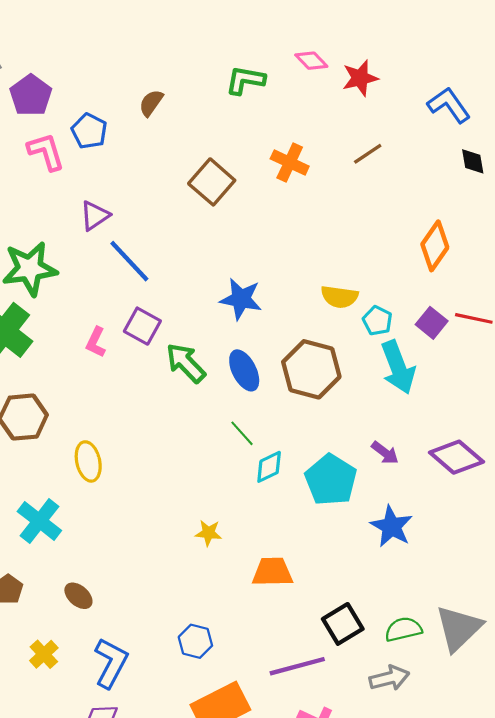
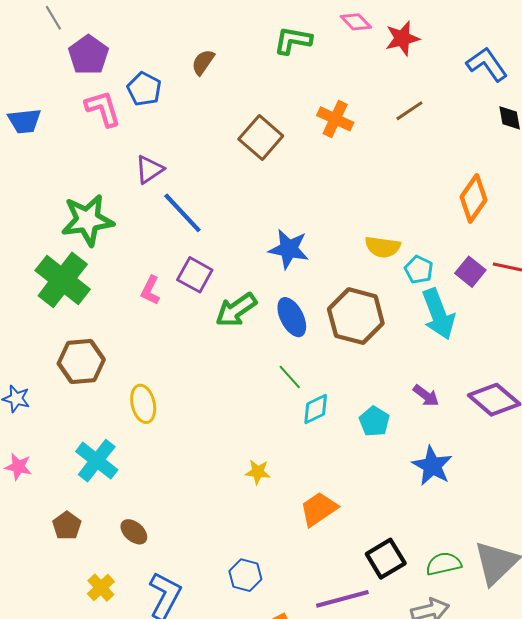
green arrow: (186, 363) -> (236, 310), turned -81
cyan pentagon: (331, 480) -> (374, 421), size x0.6
orange trapezoid: (272, 572) -> (319, 509), turned -33

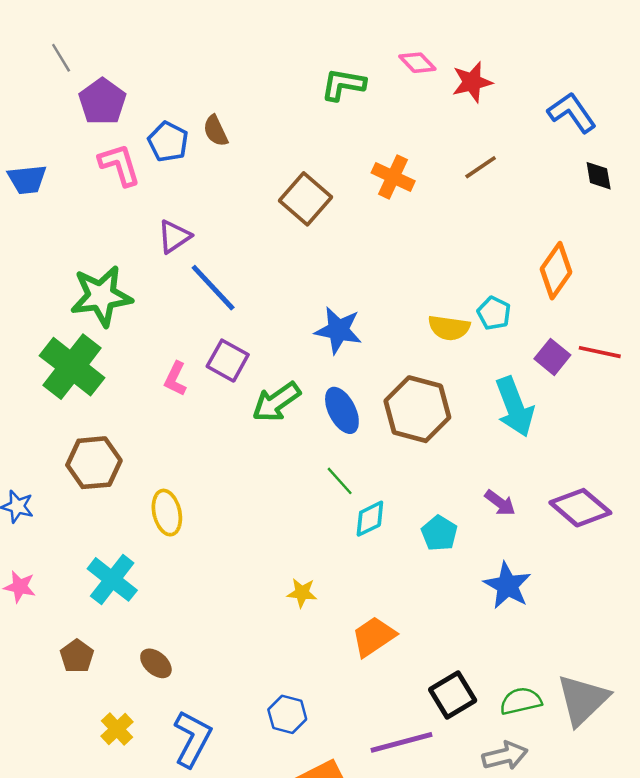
brown semicircle: (203, 62) -> (216, 131), moved, turned -60
cyan pentagon: (419, 270) -> (494, 313), moved

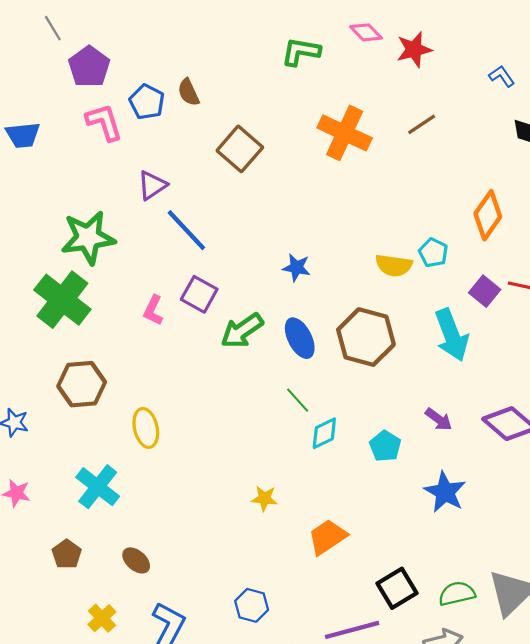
blue L-shape: (572, 113) -> (502, 76), size x0.6
orange cross: (393, 177) -> (345, 133), size x1.4
brown square: (306, 199) -> (240, 149), moved
blue star: (338, 330) -> (297, 268), size x0.7

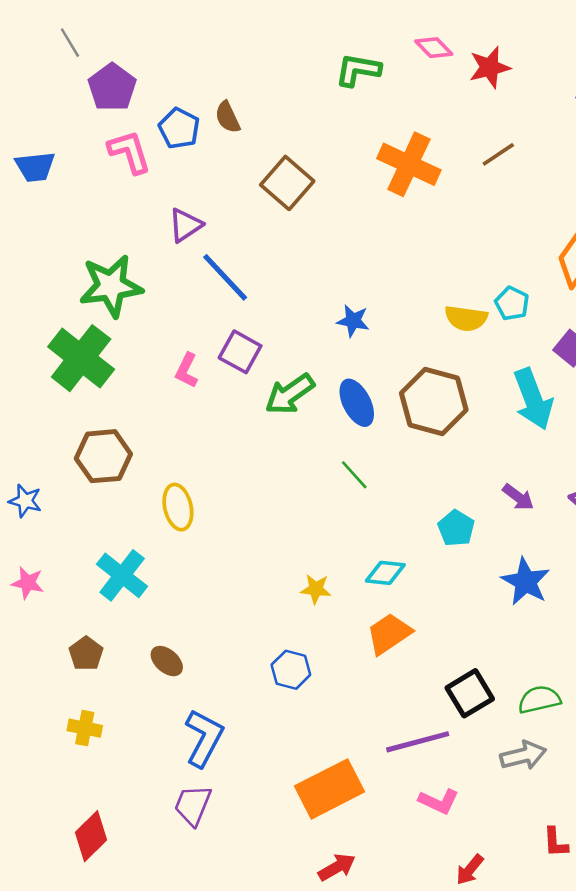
cyan diamond: (324, 433) -> (385, 573), moved, turned 32
blue hexagon: (252, 605) -> (291, 670), moved
yellow cross: (102, 618) -> (85, 728), moved, turned -36

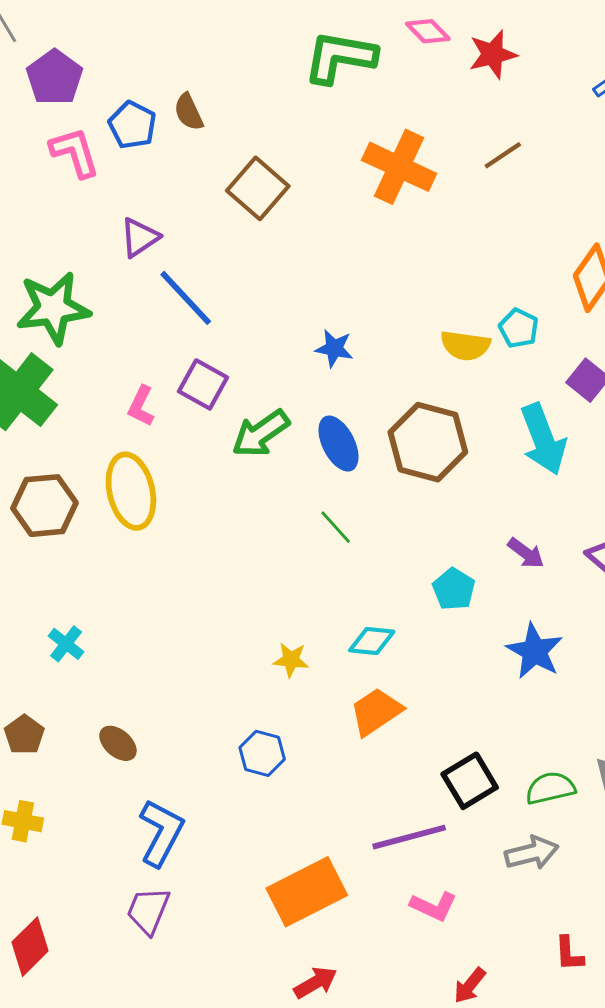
green L-shape: (358, 70) -> (340, 57), size x1.4
yellow ellipse: (178, 507) -> (131, 491), moved, size x1.4
cyan cross: (122, 575) -> (66, 644), size x0.6

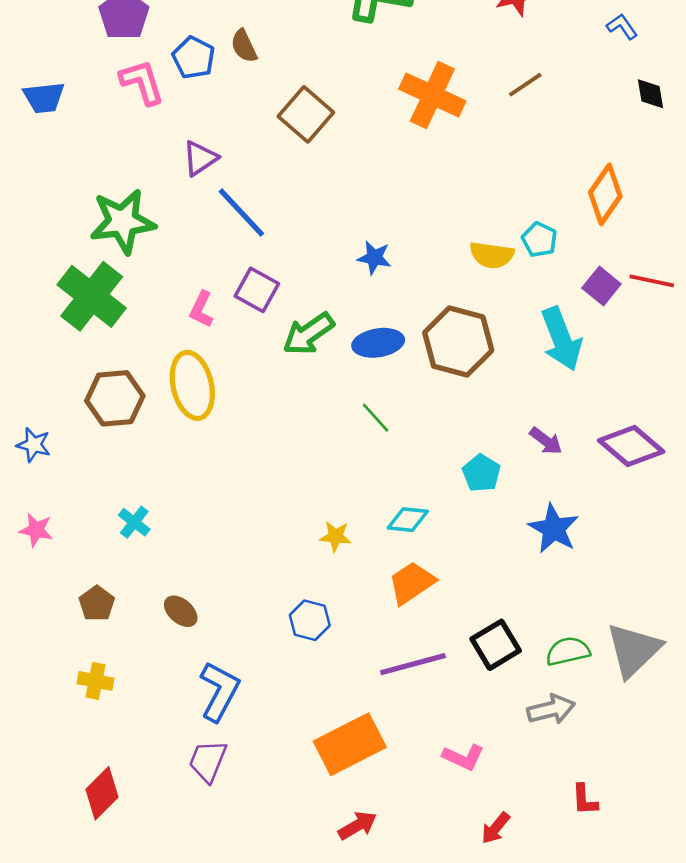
blue ellipse: (338, 444) -> (378, 343), turned -72
purple line: (409, 837) -> (413, 664), moved

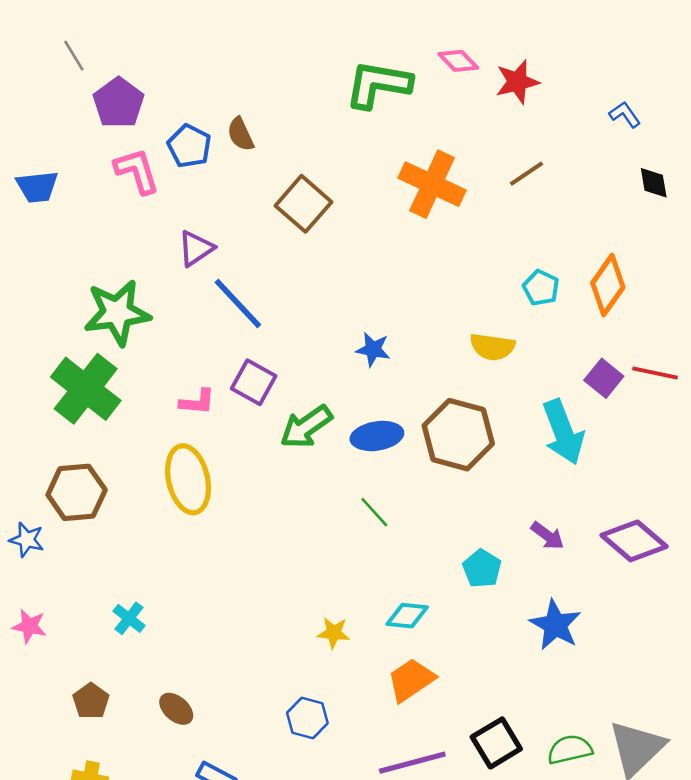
cyan pentagon: (539, 240) -> (541, 288), moved
pink L-shape: (201, 309) -> (197, 402), turned -111
brown hexagon: (115, 398) -> (77, 492), moved

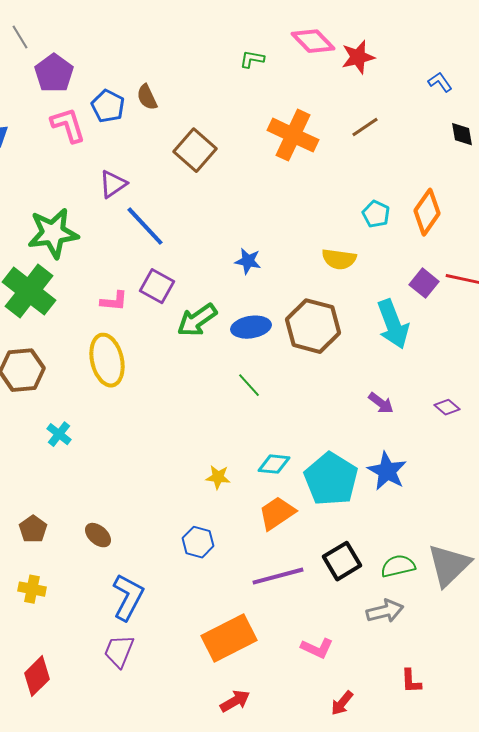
pink diamond: (458, 61) -> (313, 41), size x1.4
green L-shape: (378, 84) -> (252, 59), size x0.5
purple diamond: (634, 541) -> (447, 407), size x0.5
cyan pentagon: (482, 568) -> (331, 479), moved, size x1.8
cyan cross: (129, 618) -> (59, 434), moved

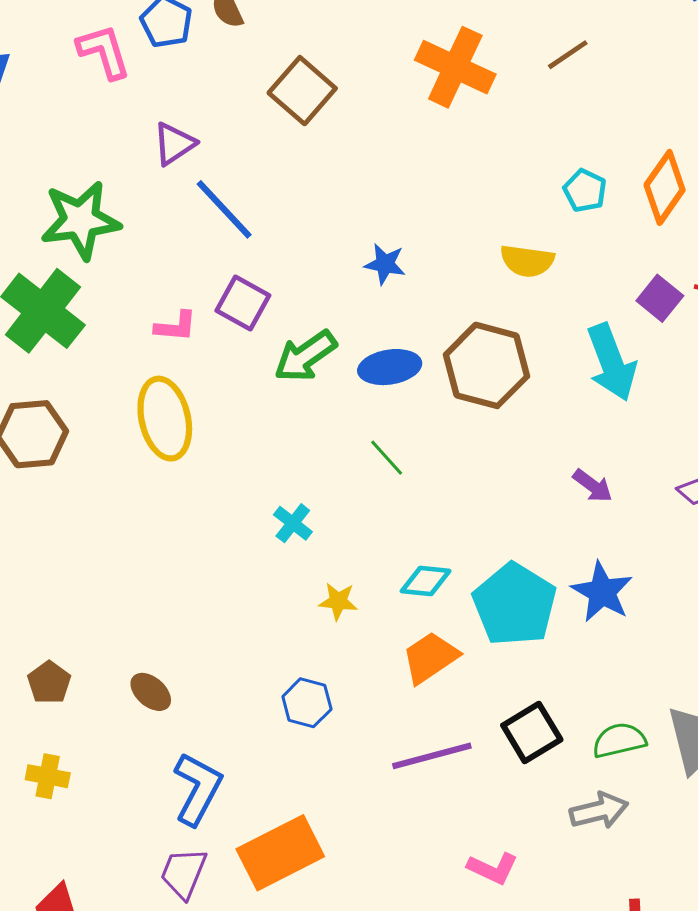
cyan cross: (59, 434) -> (293, 523), moved
orange rectangle: (229, 638) -> (280, 853), moved

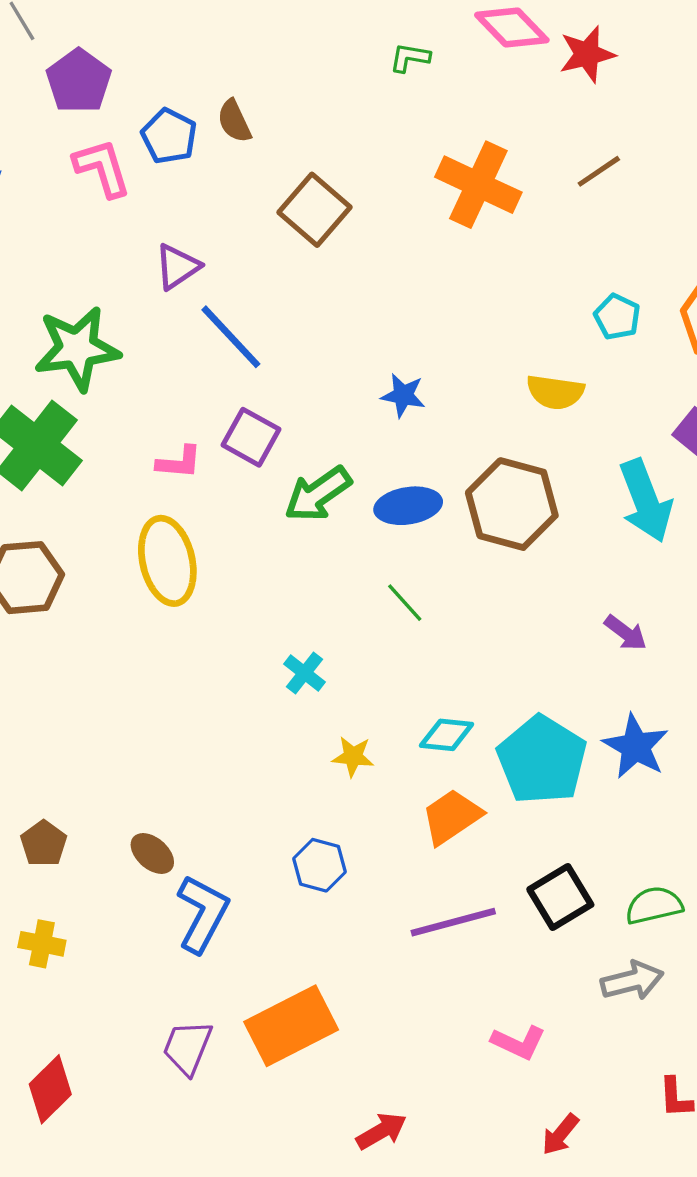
blue L-shape: (198, 789) -> (202, 914), moved

